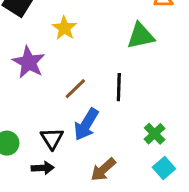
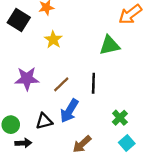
purple star: (29, 62) -> (27, 79), moved, turned -30
black triangle: (52, 138) -> (44, 121), turned 48
black arrow: (43, 168) -> (23, 143), moved

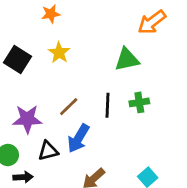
black square: (19, 20) -> (18, 60), moved
purple star: (27, 79) -> (27, 119), moved
green cross: (120, 118) -> (139, 102), moved, turned 35

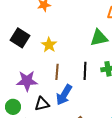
yellow star: (59, 53) -> (49, 45), moved
brown line: (69, 107) -> (57, 72), turned -42

